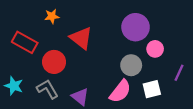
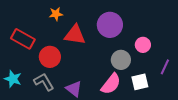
orange star: (52, 16) -> (56, 14), moved
purple circle: (136, 27) -> (110, 25), moved
red triangle: (81, 38) -> (75, 35), turned -30

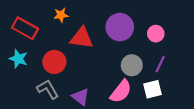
red rectangle: (23, 39) -> (25, 28), moved
pink circle: (143, 45) -> (156, 34), moved
purple line: (165, 67) -> (160, 64), moved
cyan star: (13, 79) -> (18, 59), moved

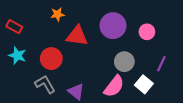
red rectangle: (25, 28) -> (14, 27), moved, size x0.7
purple line: (160, 64) -> (161, 64), moved
white square: (152, 89) -> (144, 84), turned -36

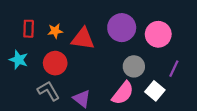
orange star: (57, 14) -> (55, 31), moved
red rectangle: (14, 27) -> (29, 29), moved, turned 63
pink circle: (147, 32) -> (158, 34), size x1.5

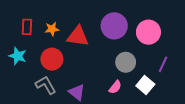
pink semicircle: (123, 93) -> (115, 87), size x0.6

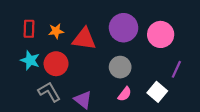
cyan star: (18, 56) -> (30, 60), moved
gray circle: (126, 62) -> (120, 67), moved

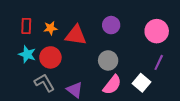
purple circle: (124, 28) -> (111, 25), size x0.7
pink circle: (161, 34) -> (157, 31), moved
pink semicircle: (125, 94) -> (112, 85), size x1.5

